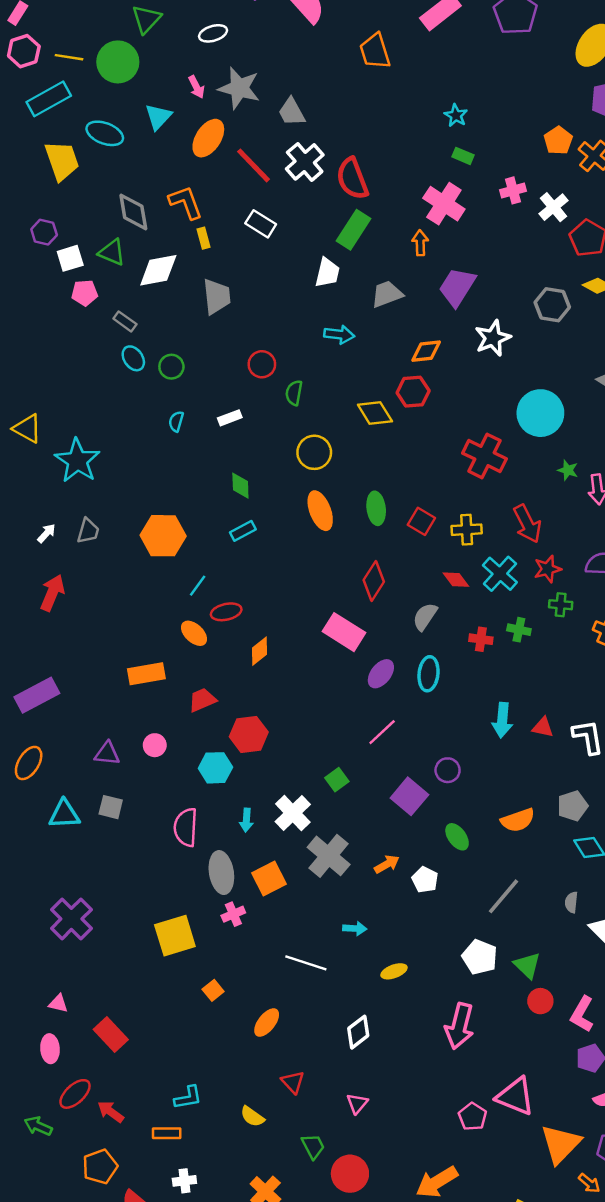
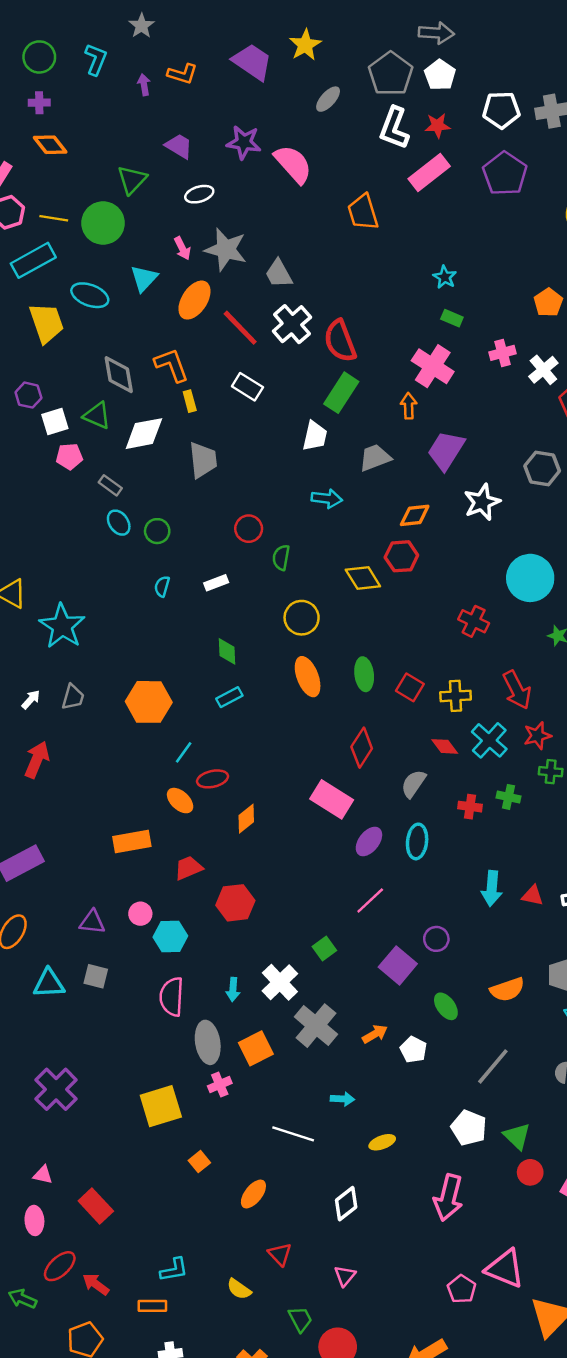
red cross: (484, 456) -> (474, 621), size x0.7
cyan hexagon: (215, 768) -> (170, 937), moved

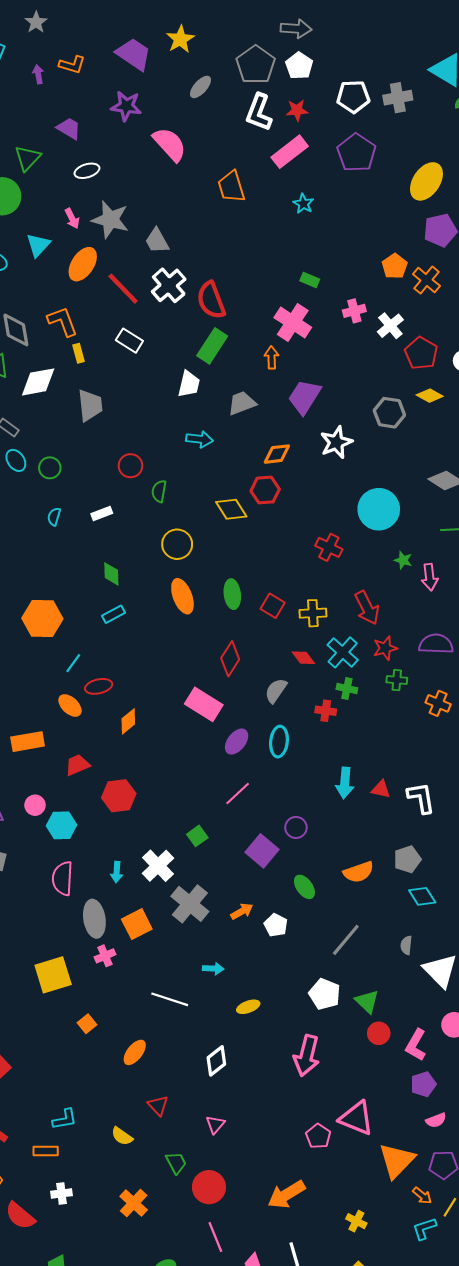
purple star: (244, 142) -> (126, 106), moved
cyan star: (445, 277) -> (303, 204), moved
green cross: (509, 797) -> (347, 689), moved

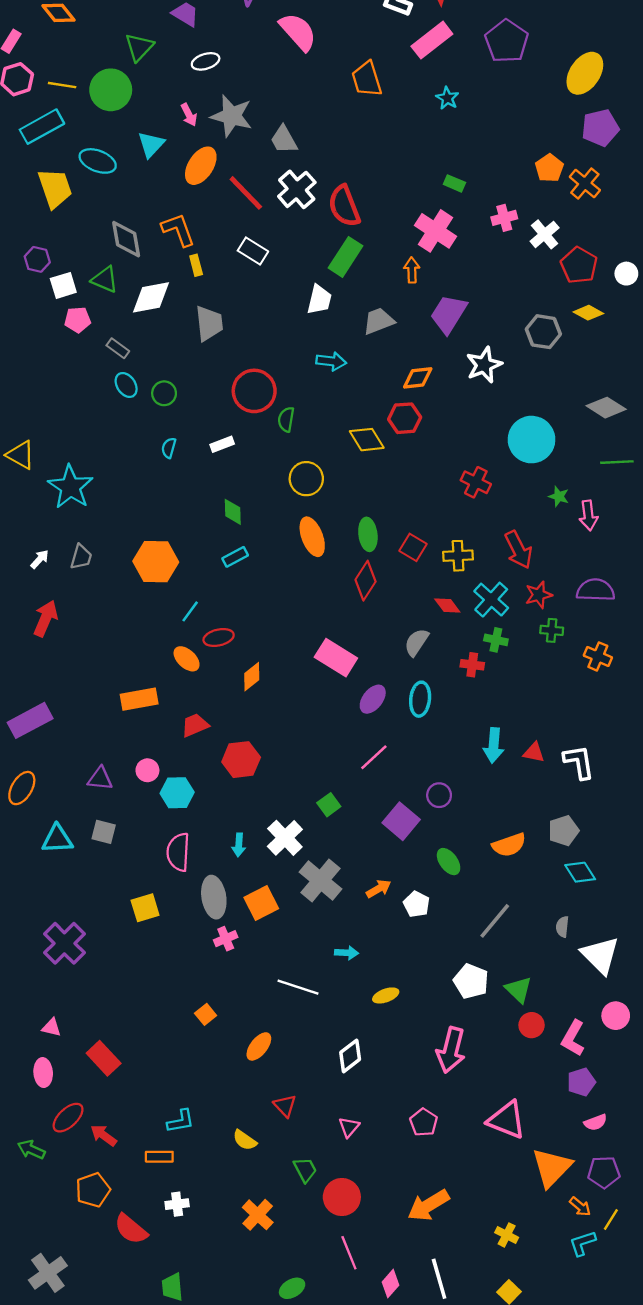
red circle: (130, 466) -> (254, 391), size x1.6
red diamond: (230, 659) -> (366, 581), moved
yellow square: (53, 975) -> (145, 908), moved, size x0.7
pink pentagon: (318, 1136) -> (424, 1122), moved

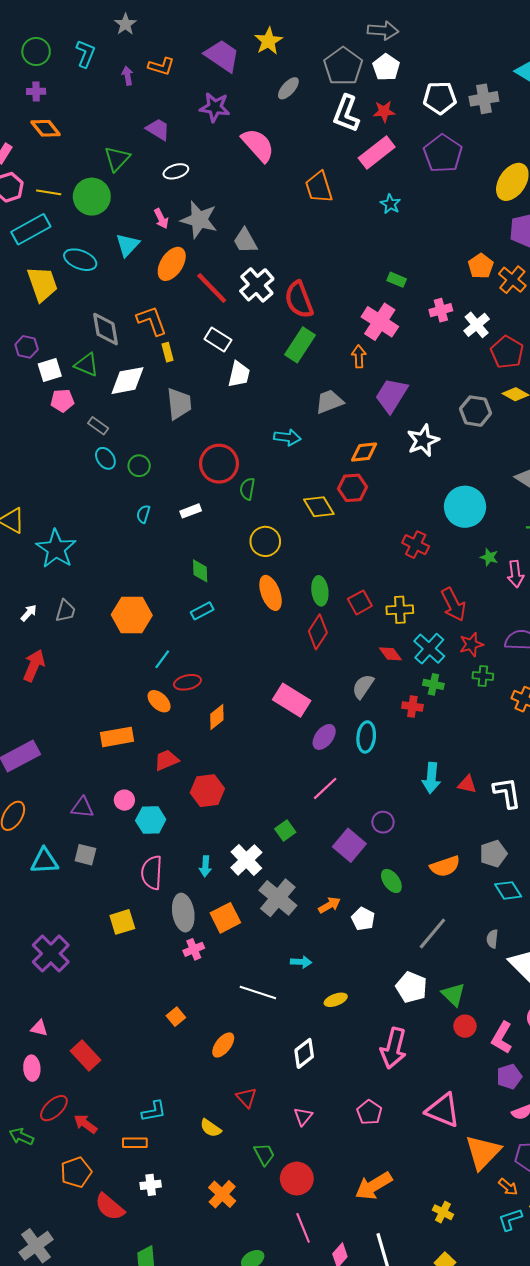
white trapezoid: (319, 300) -> (239, 374), moved
red square: (413, 547) -> (360, 602), turned 30

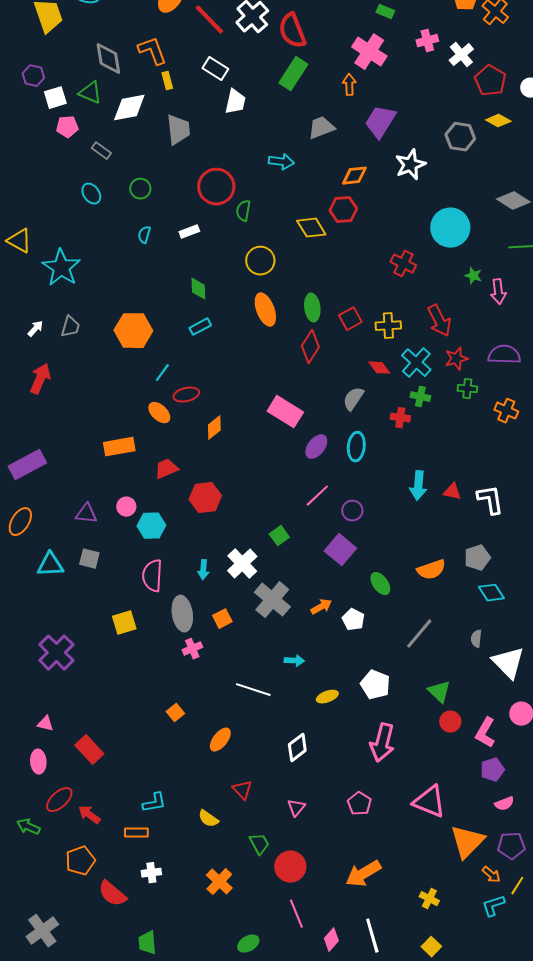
cyan ellipse: (105, 458) -> (91, 194), moved
purple circle: (383, 822) -> (352, 511), moved
orange square: (225, 918) -> (222, 619), size x0.7
white pentagon: (411, 987) -> (375, 685), moved

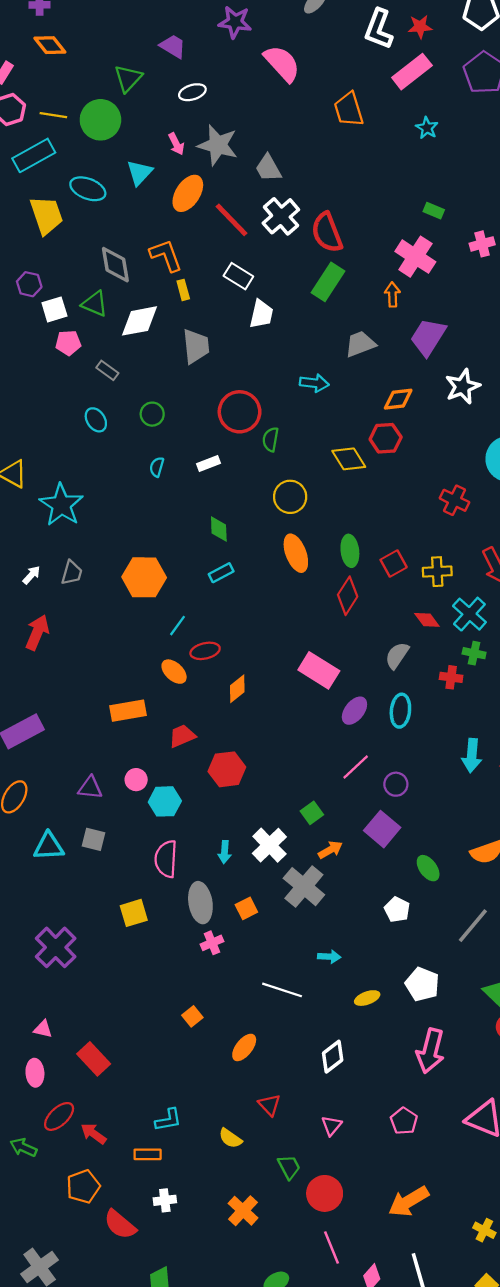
orange arrow: (321, 607) -> (330, 850), moved

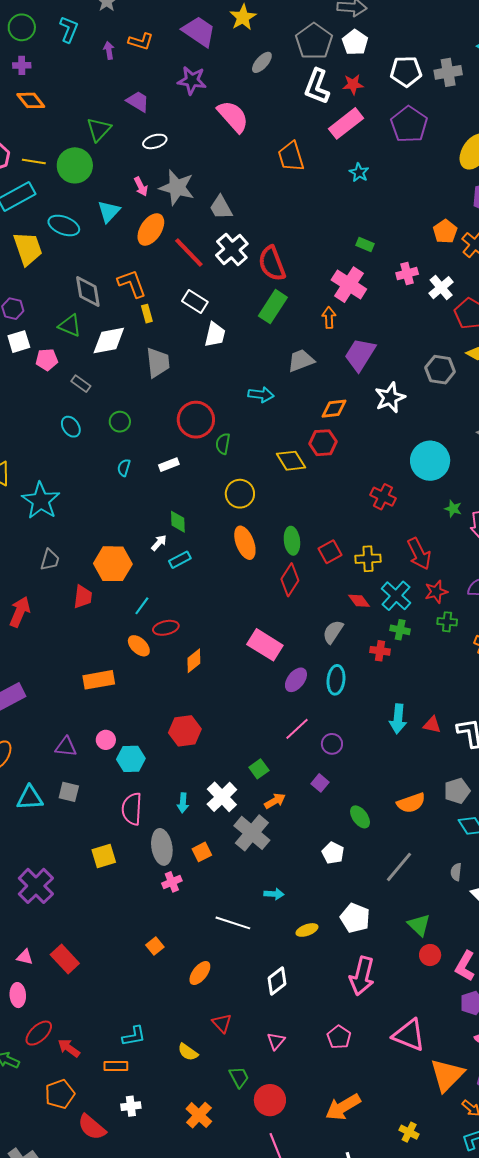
white square: (54, 309) -> (19, 342), moved
white arrow: (31, 575) -> (159, 543), moved
red trapezoid: (182, 736) -> (83, 597), moved, turned 120
purple square: (382, 829) -> (320, 783), size x0.6
red rectangle: (94, 1059) -> (65, 959), moved

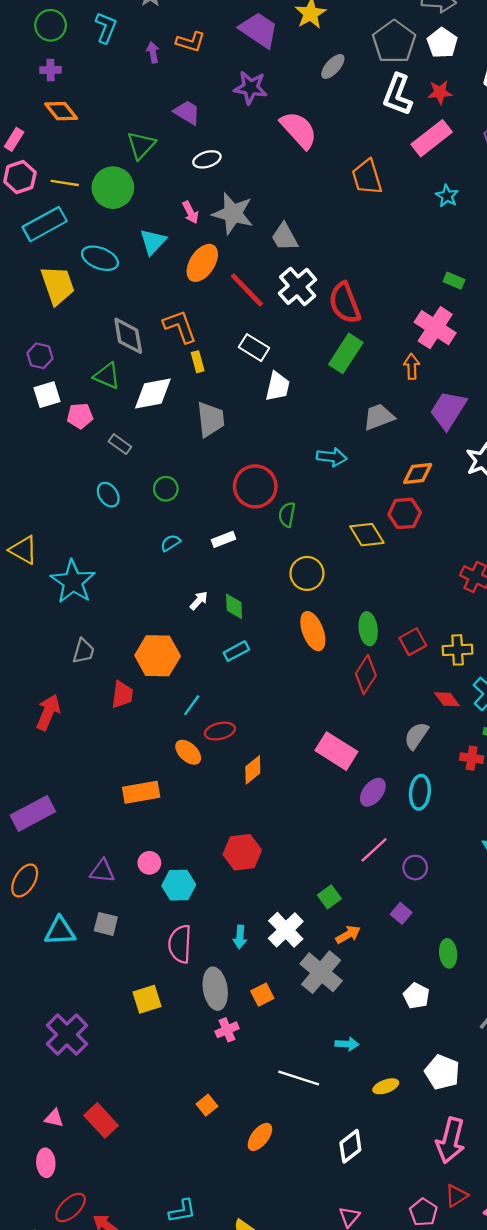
cyan semicircle: (124, 468) -> (171, 543), turned 42
white arrow: (159, 543) -> (199, 600), moved
green ellipse: (360, 817) -> (448, 953), turned 30
red triangle: (222, 1023) -> (456, 1196), moved, turned 40

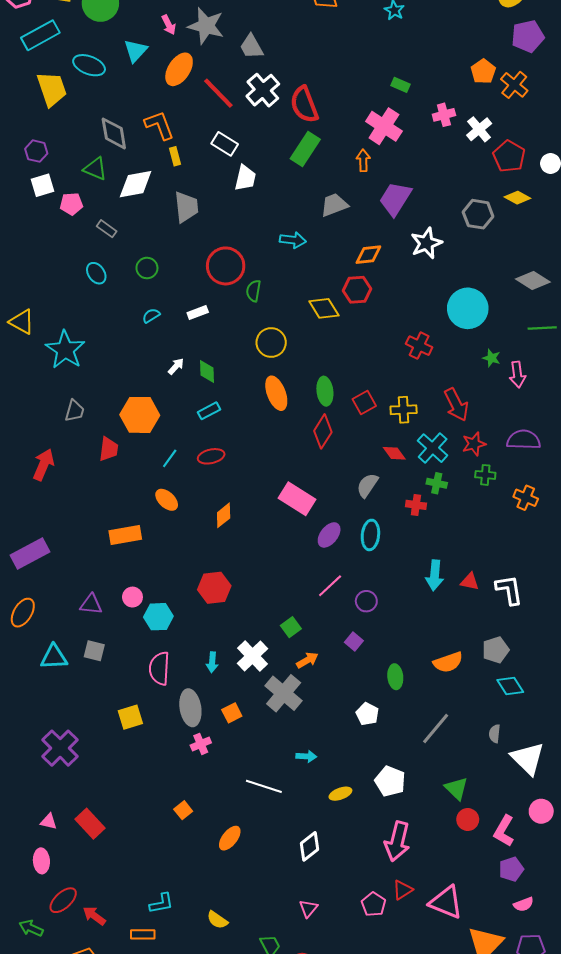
red ellipse: (220, 731) -> (211, 456), moved

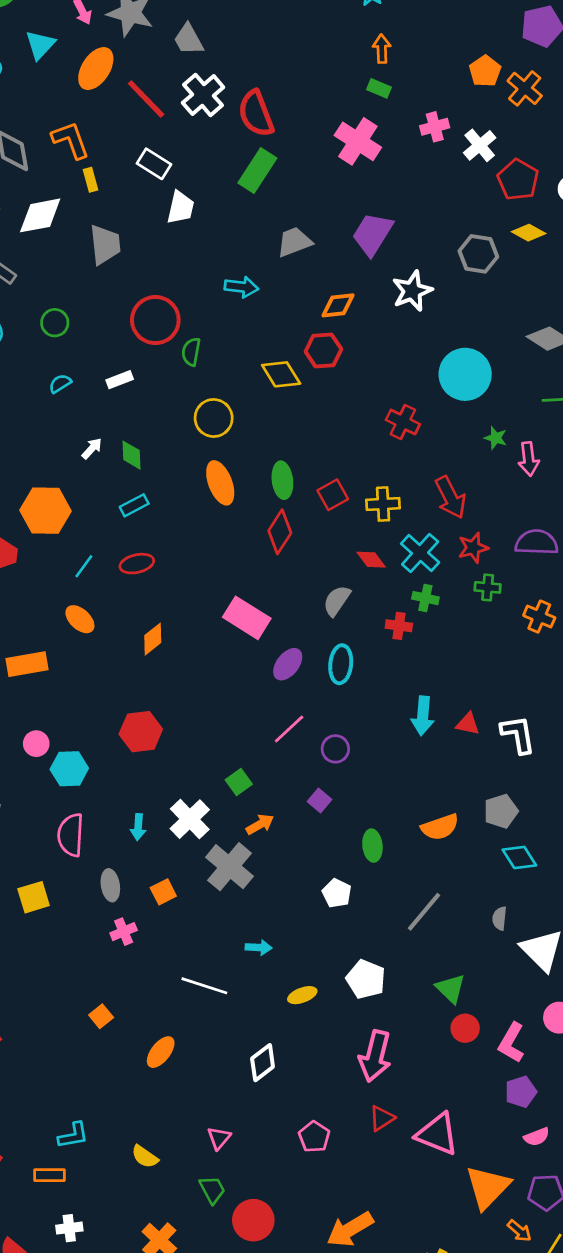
orange arrow: (363, 160) -> (382, 49), moved
gray ellipse: (190, 708) -> (110, 885), size x0.7
pink pentagon: (374, 904) -> (314, 1137), moved
pink triangle: (308, 908) -> (219, 1138), moved

